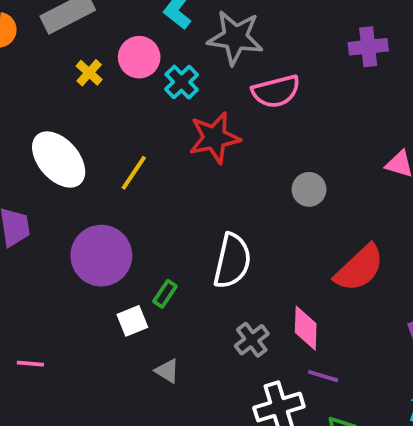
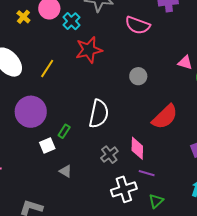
pink semicircle: (276, 91) -> (138, 25), moved, turned 35

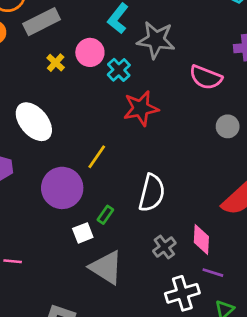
yellow line: (47, 68) -> (97, 157), moved
gray circle: (138, 76) -> (228, 126), moved
gray triangle: (66, 171) -> (106, 267), size x2.0

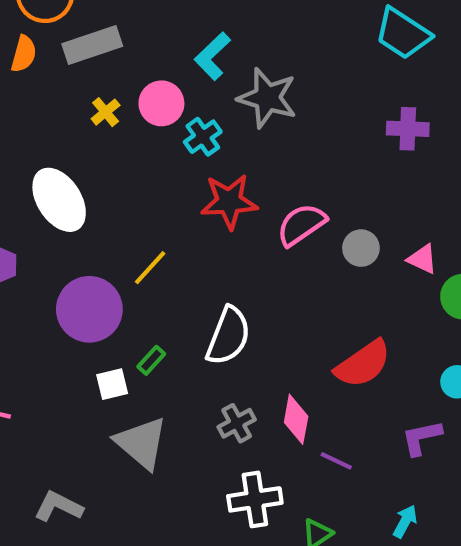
pink semicircle: (206, 77) -> (301, 225), moved, turned 116
purple line: (213, 273) -> (336, 461), moved

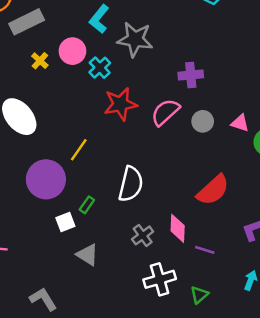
purple cross: (408, 129) -> (191, 75), moved
gray triangle: (141, 443) -> (87, 255), size x0.7
gray L-shape: (58, 507) -> (43, 299), turned 40

